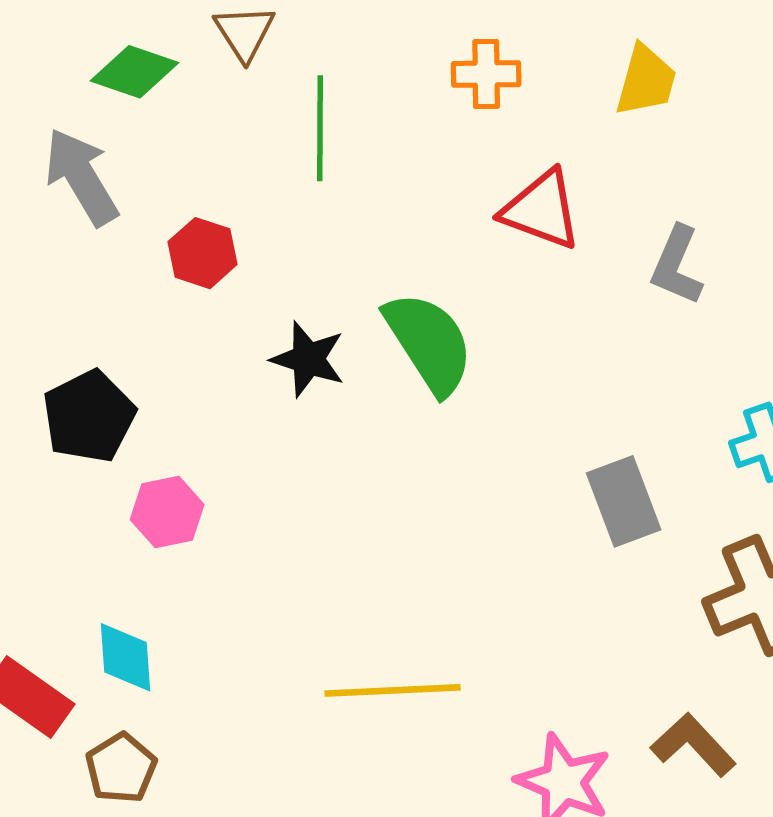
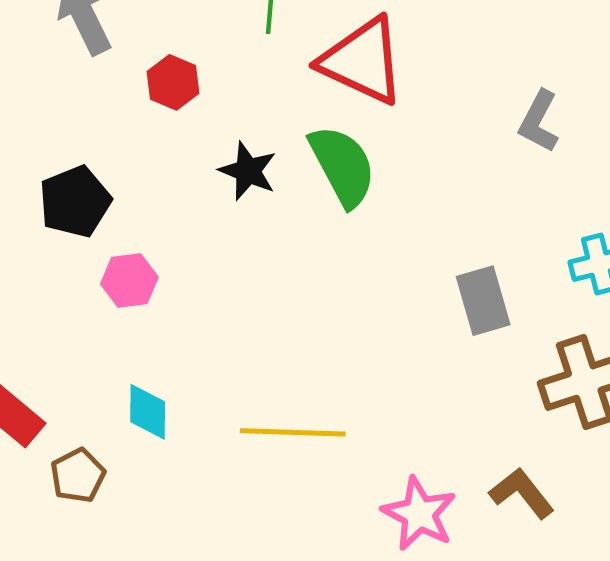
red triangle: (541, 210) -> (362, 61), moved, size x1.4
cyan diamond: (126, 657) -> (148, 412), moved

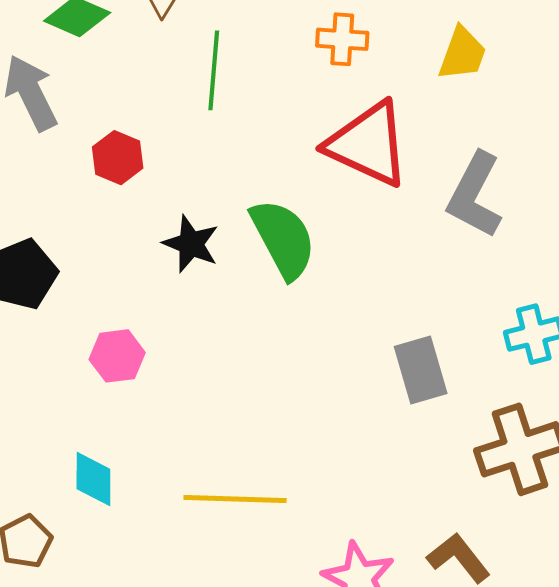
red triangle: (362, 61) -> (368, 144), moved
gray L-shape: (539, 121) -> (475, 195), size x1.4
pink hexagon: (129, 280) -> (117, 356), moved

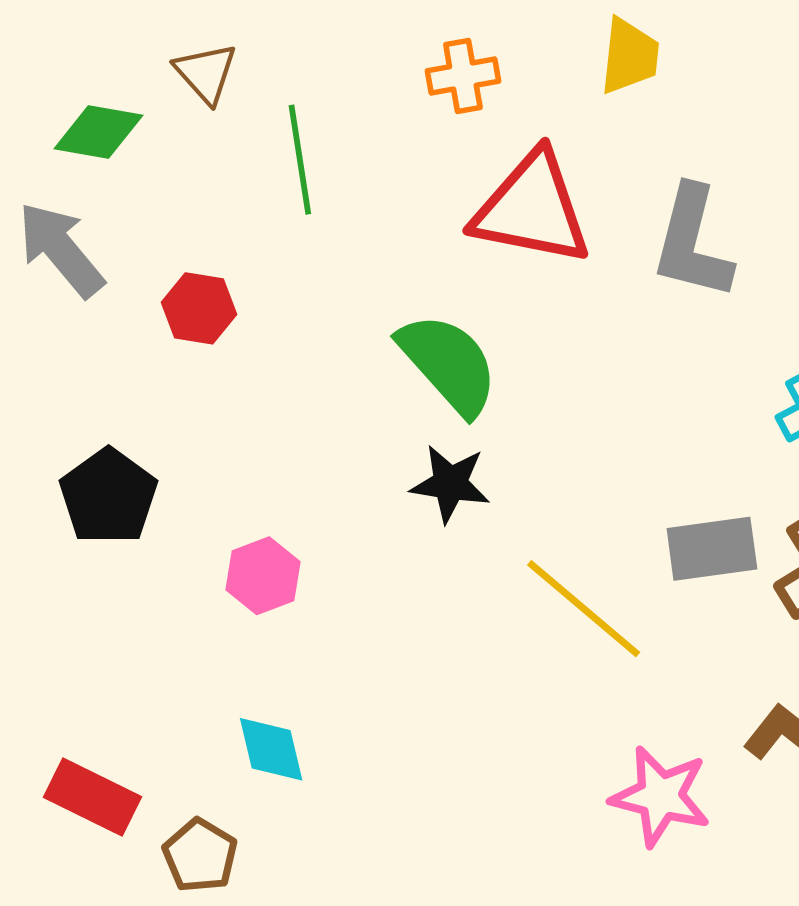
black star: (191, 244) -> (450, 484), moved
gray rectangle: (421, 370) -> (712, 549), moved, turned -68
yellow line: (235, 499) -> (584, 609), moved, turned 52

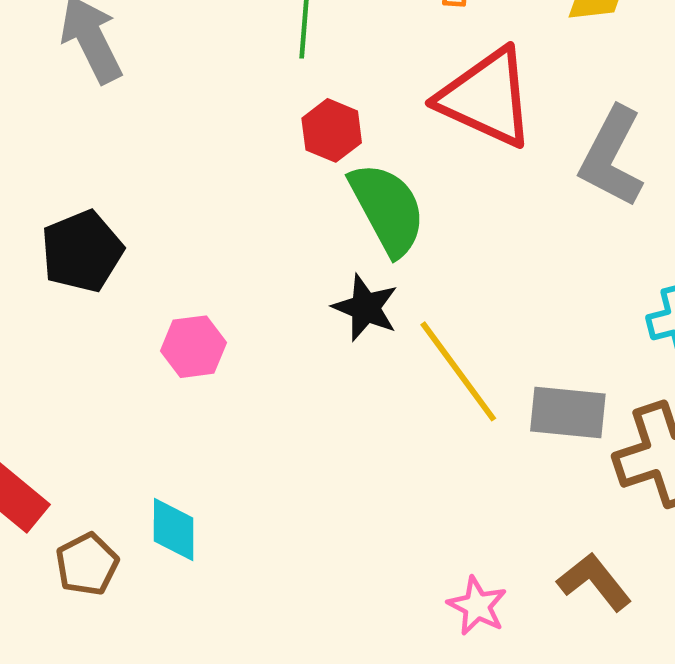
red hexagon: (199, 308) -> (332, 130), moved
yellow line: (584, 609) -> (458, 371), moved
cyan diamond: (271, 749) -> (174, 530), moved
pink star: (661, 796) -> (477, 606), size x0.7

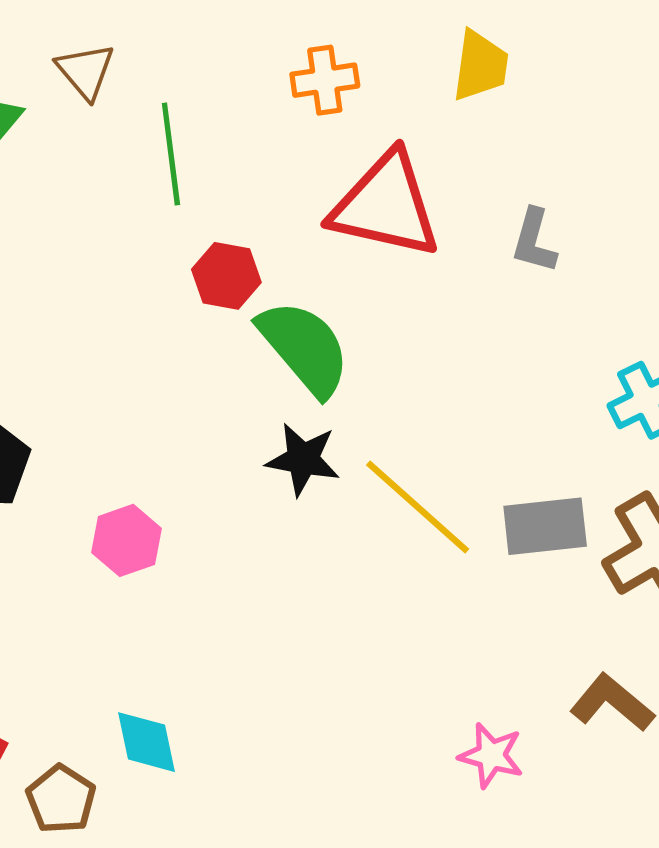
gray L-shape: (612, 157) -> (534, 241), size x0.6

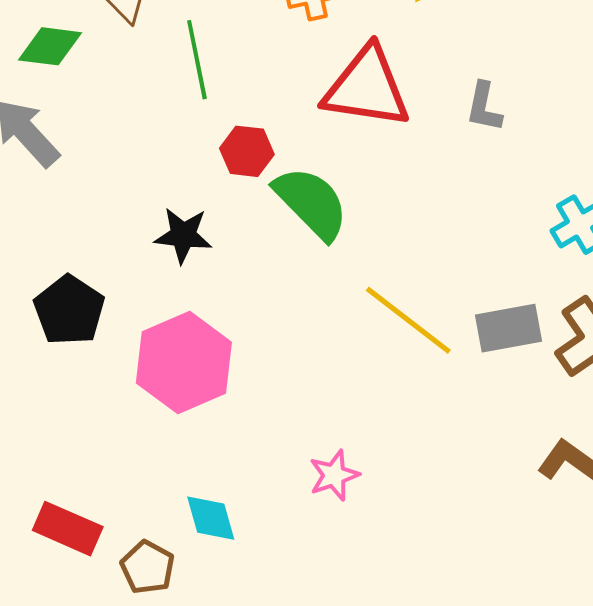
black star: (303, 459) -> (183, 235), moved
pink hexagon: (126, 540) -> (184, 363), size x1.8
pink star: (491, 755) -> (334, 475), moved, turned -30

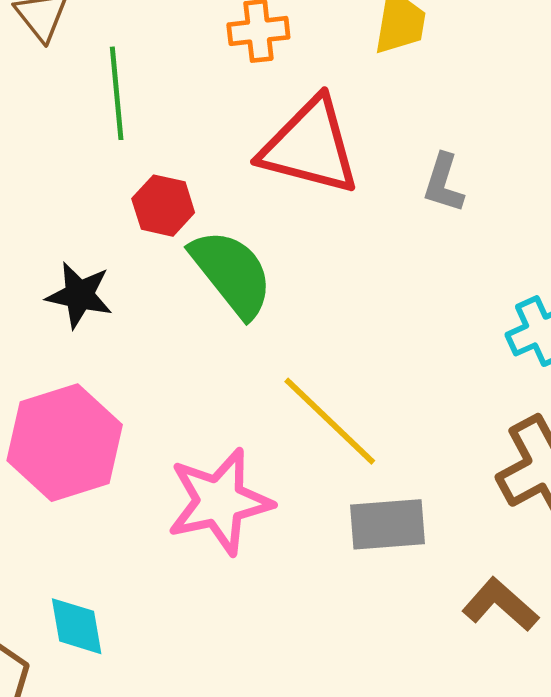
gray rectangle: (508, 328) -> (388, 524), moved
pink star: (334, 475) -> (220, 502), moved, size x1.8

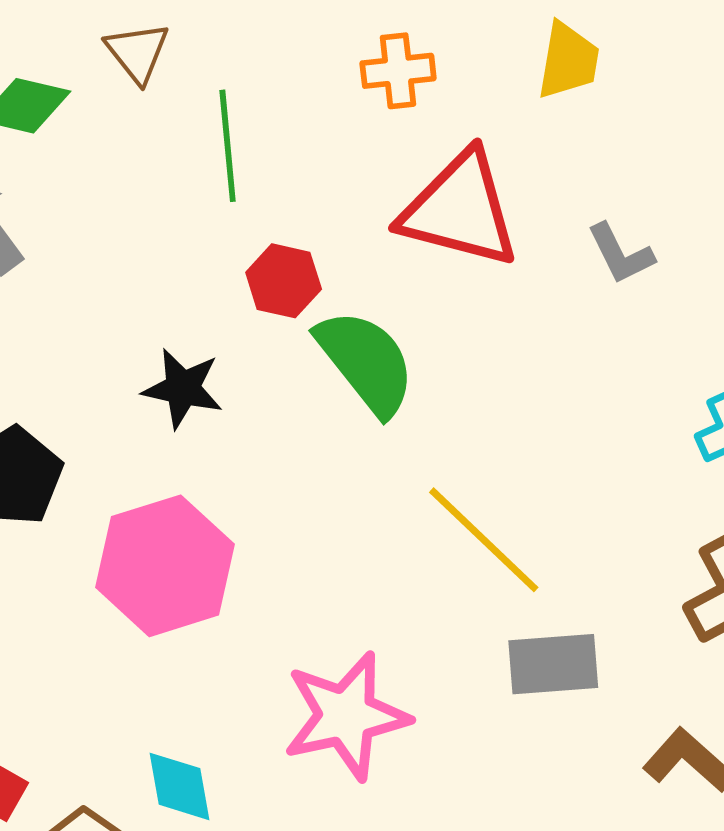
gray L-shape: (444, 183) -> (621, 254), turned -44
pink star: (220, 502) -> (346, 716), moved

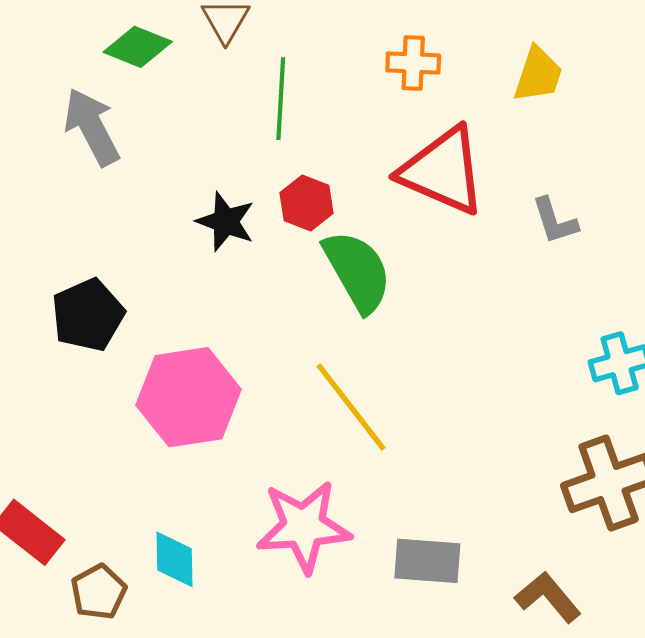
black star: (183, 388) -> (226, 222), moved
yellow line: (484, 540) -> (351, 407), moved
gray rectangle: (553, 664) -> (427, 561), moved

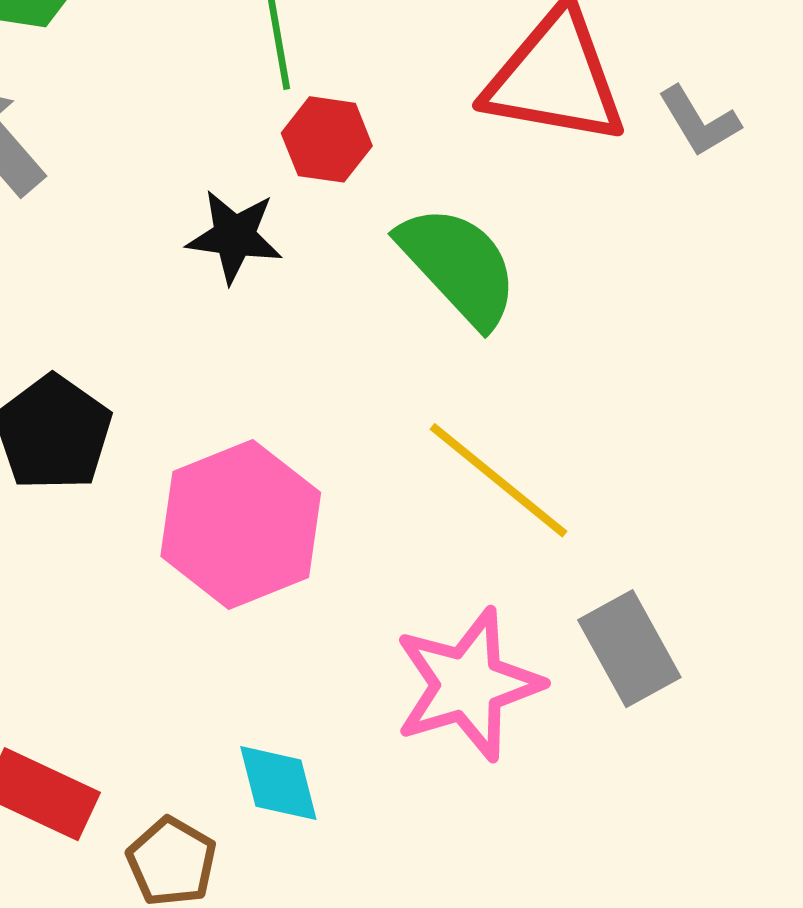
red hexagon: (306, 203) -> (327, 139), moved
gray L-shape: (555, 221) -> (699, 121), moved
gray rectangle: (427, 561) -> (629, 649), moved, turned 70

